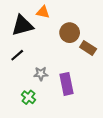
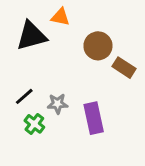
black line: (17, 55) -> (24, 96), moved
green cross: (29, 97) -> (34, 124), moved

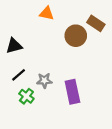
black triangle: (31, 36) -> (14, 46), moved, size x0.7
brown rectangle: (124, 68) -> (96, 23), moved

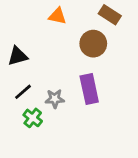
brown rectangle: (96, 23) -> (110, 15), moved
purple rectangle: (72, 92) -> (89, 89), moved

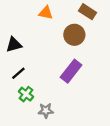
purple rectangle: (89, 89) -> (71, 71), turned 50
gray star: (55, 99) -> (46, 111), moved

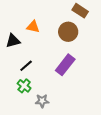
orange triangle: (46, 13) -> (33, 27), moved
black line: (18, 73) -> (26, 66), moved

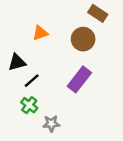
orange triangle: (33, 27) -> (40, 33), turned -32
black triangle: (13, 41) -> (17, 62), moved

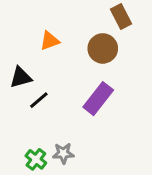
brown rectangle: (98, 13) -> (121, 17), turned 30
green cross: (29, 105) -> (36, 159), moved

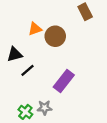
brown circle: (103, 48) -> (55, 36), moved
purple rectangle: (98, 99) -> (64, 81), moved

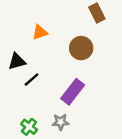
brown circle: (55, 36) -> (81, 48), moved
gray star: (45, 108) -> (61, 122), moved

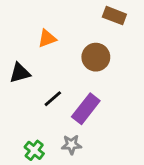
brown rectangle: (97, 13) -> (114, 16), turned -42
black line: (31, 80) -> (53, 99), moved

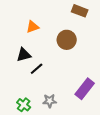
black triangle: (20, 73) -> (24, 55), moved
purple rectangle: (86, 109) -> (85, 89), moved

